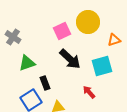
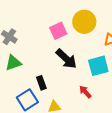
green triangle: (27, 63) -> (13, 63), moved

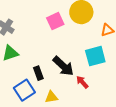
black arrow: (66, 59) -> (63, 66), moved

